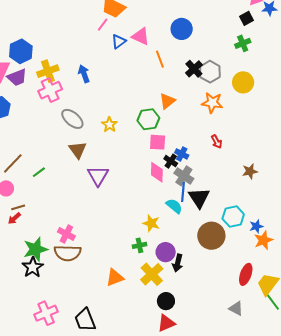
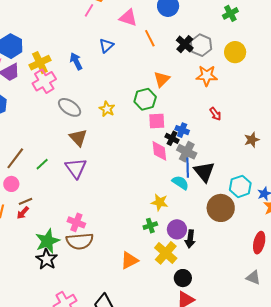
blue triangle: (119, 41) -> (106, 46), moved
purple triangle: (98, 176) -> (76, 168), moved

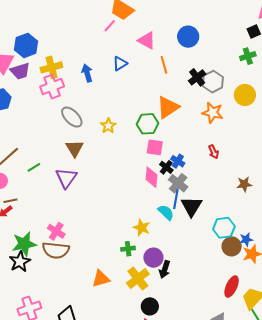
orange triangle: (162, 79) -> (168, 107), size x1.4
brown circle: (221, 208) -> (232, 246), moved, size x0.7

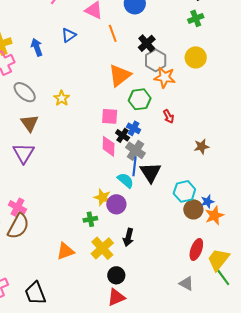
gray hexagon: (213, 82) -> (156, 60), moved
green hexagon: (148, 124) -> (140, 99), moved
brown semicircle: (56, 250) -> (18, 226), turned -64
purple circle: (153, 258) -> (116, 204), moved

